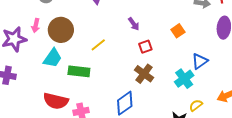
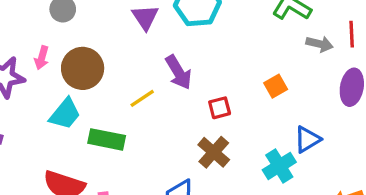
purple arrow: (134, 24) -> (179, 72), moved, size x1.5

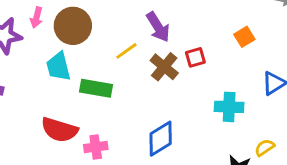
cyan trapezoid: (65, 114) -> (58, 67), turned 128
brown cross: (214, 152) -> (164, 67), moved
cyan cross: (279, 166) -> (229, 107), moved, turned 36

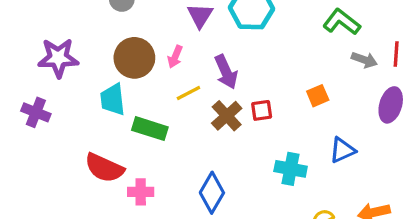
pink arrow: (36, 17) -> (175, 57), moved
blue diamond: (161, 139) -> (212, 193), turned -36

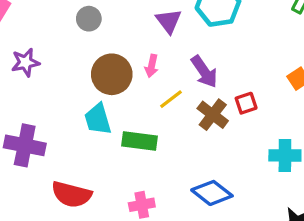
purple star: (58, 58) -> (25, 62), moved, size x0.7
purple cross: (36, 112) -> (25, 145), size x1.4
red semicircle: (104, 168) -> (72, 194), moved
blue diamond: (212, 193) -> (212, 193), turned -72

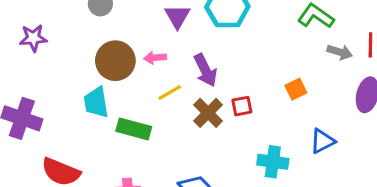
pink arrow: (152, 66) -> (155, 58), turned 65

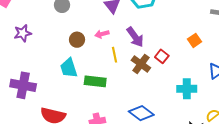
brown circle: (115, 61) -> (77, 40), size x0.6
yellow line: (170, 92) -> (115, 55), turned -63
red square: (242, 106) -> (162, 56), turned -32

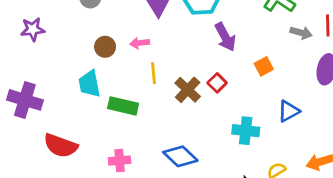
purple arrow: (135, 37) -> (225, 37), moved

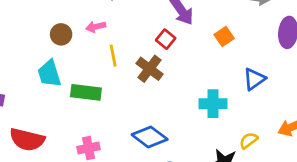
red square: (217, 83) -> (166, 39), moved

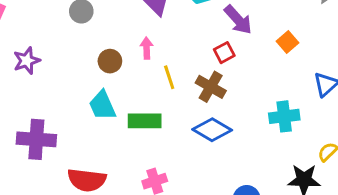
pink arrow: (96, 27) -> (147, 48), turned 108
red square: (166, 39) -> (224, 53), turned 30
blue diamond: (150, 137) -> (212, 130), moved

